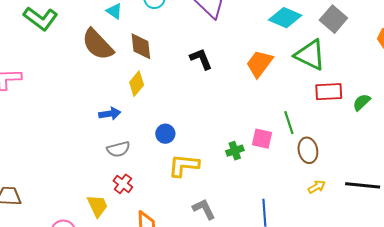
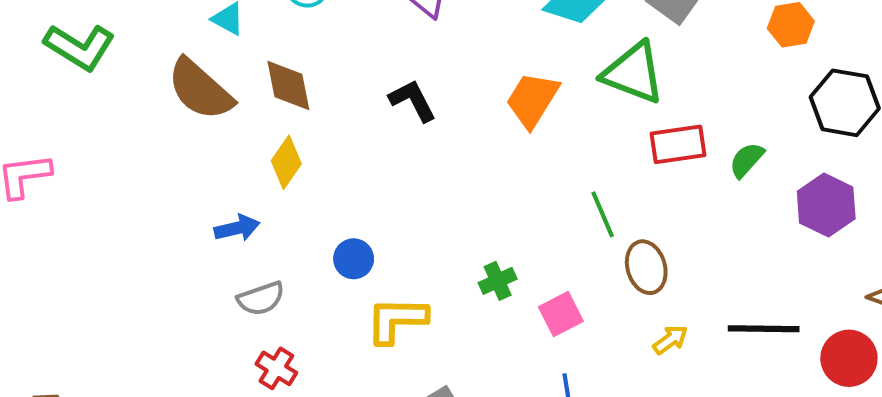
pink square: (262, 139) -> (561, 314), moved, turned -35

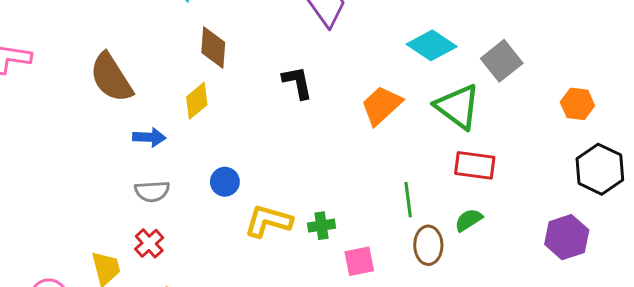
brown semicircle: (200, 89) -> (111, 78), moved
green semicircle: (747, 160) -> (469, 220), moved
yellow L-shape: (397, 320) -> (268, 221), moved

